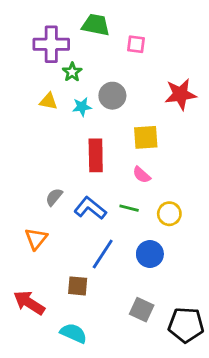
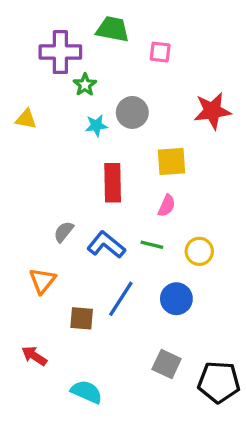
yellow triangle: (48, 101) -> (26, 119), moved
pink semicircle: (142, 175) -> (167, 206), turned -108
brown square: (78, 286) -> (82, 318), moved
red arrow: (29, 303) -> (34, 356), size x0.7

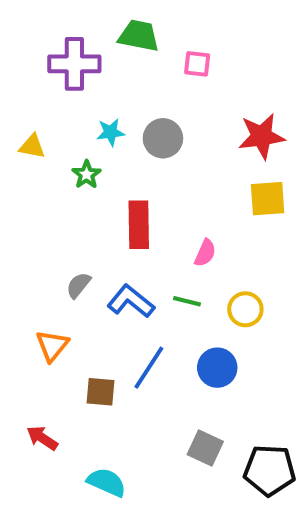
green star: (85, 85) -> (86, 175), moved
cyan star: (96, 126) -> (111, 132), moved
yellow square: (171, 161) -> (268, 199), moved

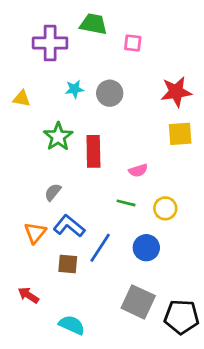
green star: (86, 175) -> (58, 137), moved, size x1.5
pink semicircle: (205, 253) -> (138, 170), turned 48
blue L-shape: (131, 301) -> (69, 226), moved
gray square: (205, 448) -> (138, 302), size x1.4

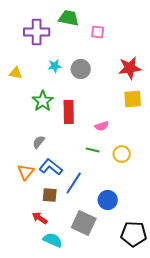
blue circle: (146, 248) -> (108, 200), moved
red arrow: (28, 295) -> (40, 218), moved
gray square: (138, 302) -> (84, 223), moved

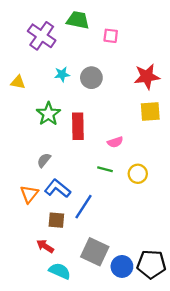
purple cross: (37, 32) -> (42, 36), turned 35
blue circle: (108, 200) -> (122, 266), moved

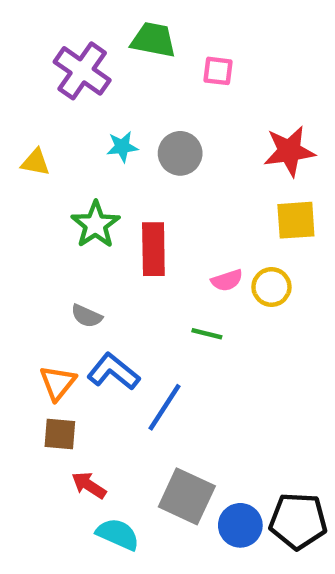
gray semicircle: (44, 160) -> (87, 316), turned -105
yellow circle: (138, 174) -> (271, 287), moved
brown square: (56, 220) -> (60, 434), moved

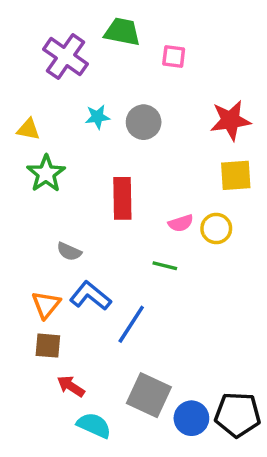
green star: (96, 225) -> (46, 174), moved

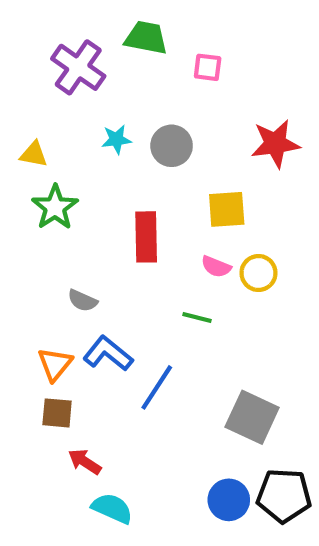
yellow square: (236, 175) -> (227, 209), moved
pink semicircle: (181, 223) -> (216, 267), turned 40
gray square: (149, 395) -> (252, 417), moved

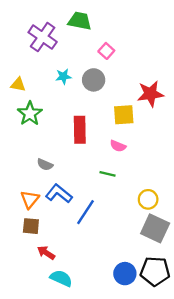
pink square: (208, 67) -> (106, 51), moved, turned 35
red star: (275, 144) -> (150, 94), moved
yellow circle: (258, 273) -> (148, 199), moved
gray square: (252, 417) -> (155, 228), moved

